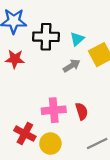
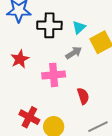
red star: (15, 59) -> (20, 59), moved, turned -30
pink cross: (54, 110) -> (54, 75), moved

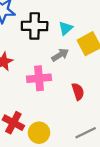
red semicircle: (83, 96) -> (78, 92), moved

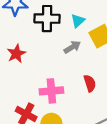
pink cross: (39, 78) -> (51, 91), moved

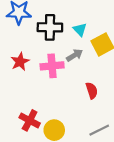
cyan triangle: (78, 21) -> (80, 30), turned -32
pink cross: (51, 91) -> (52, 66), moved

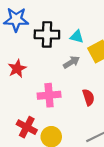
cyan triangle: (80, 30) -> (77, 37), turned -32
pink cross: (52, 66) -> (49, 95), moved

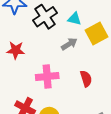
black cross: (47, 34) -> (45, 17), turned -35
red star: (17, 69) -> (16, 50), turned 30

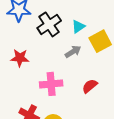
cyan triangle: (74, 19) -> (78, 27), turned -48
red semicircle: (86, 79) -> (90, 86), turned -112

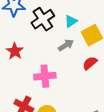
red star: (20, 58) -> (15, 51), turned 30
red semicircle: (90, 86) -> (90, 63), moved

